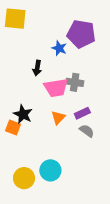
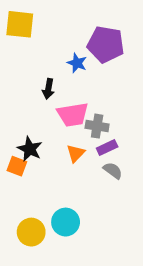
gray cross: (75, 82) -> (97, 126), moved

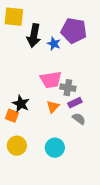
black arrow: (48, 89) -> (34, 36), moved, size x1.6
cyan circle: (66, 222) -> (55, 148), moved
yellow circle: (31, 232) -> (17, 146), moved

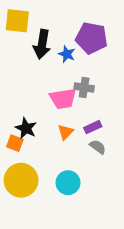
gray cross: (68, 88) -> (84, 87), moved
yellow circle: (17, 146) -> (21, 180), size x1.4

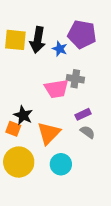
yellow square: (17, 21) -> (15, 40), moved
orange triangle: (66, 132) -> (49, 133), moved, size x1.6

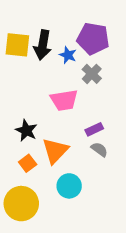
gray cross: (75, 79) -> (92, 74), moved, turned 35
orange square: (13, 129) -> (28, 163), moved, turned 32
yellow circle: (19, 162) -> (21, 204), moved

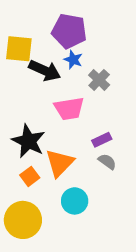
purple pentagon: (93, 39) -> (69, 31), moved
black arrow: (43, 45) -> (45, 70), moved, turned -76
black star: (26, 131) -> (28, 141), size x1.4

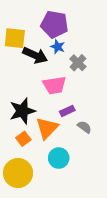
purple rectangle: (102, 140) -> (67, 111), moved
black star: (28, 141) -> (22, 111), turned 30

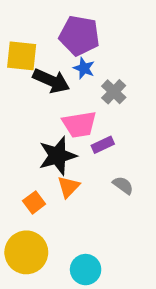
black star: (22, 111) -> (57, 156), moved
purple rectangle: (67, 111) -> (103, 145), moved
orange triangle: (47, 128) -> (68, 187), size x0.7
cyan circle: (59, 158) -> (86, 270), moved

